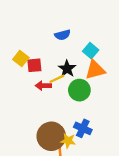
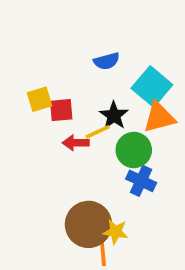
cyan square: (91, 51) -> (152, 87), size x1.5
yellow square: (21, 59) -> (39, 99), turned 35
blue cross: (83, 128) -> (141, 181), moved

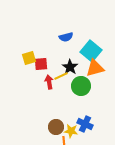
red arrow: (76, 143) -> (49, 82), turned 80
blue cross: (141, 181) -> (85, 124), moved
brown circle: (88, 224) -> (56, 127), size x0.6

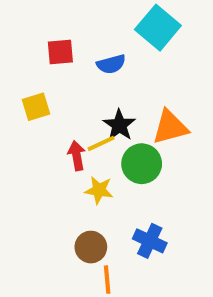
cyan square: (91, 51) -> (158, 28), moved
red square: (41, 64) -> (60, 52), moved
yellow star: (71, 131) -> (99, 190), moved

